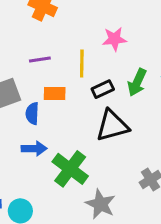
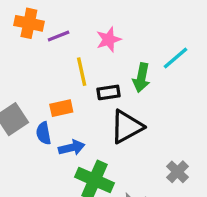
purple line: (40, 59) -> (59, 36), moved
black rectangle: (103, 89) -> (109, 92), turned 30
blue arrow: (34, 149) -> (72, 148), moved

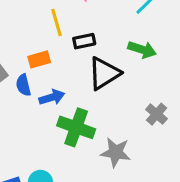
green arrow: (141, 78) -> (142, 50), moved, turned -80

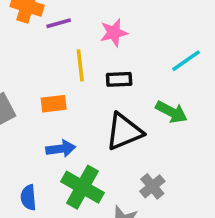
black rectangle: (84, 41) -> (119, 79), moved
blue semicircle: (23, 85) -> (28, 197), moved
gray cross: (157, 114) -> (152, 186), moved

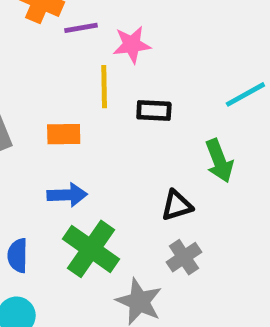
pink star: (114, 33) -> (132, 45), moved
green arrow: (171, 112) -> (219, 161), turned 36
black triangle: (124, 132) -> (177, 205), moved, size x0.6

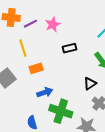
yellow line: (104, 87) -> (23, 48), moved

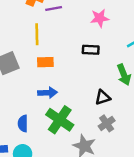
pink star: (53, 24) -> (100, 18), moved

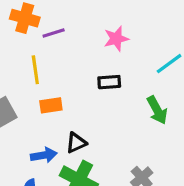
blue arrow: (47, 93) -> (44, 155), moved
black triangle: (103, 97) -> (76, 143), moved

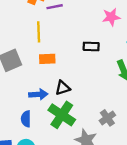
pink star: (116, 39) -> (111, 17), moved

